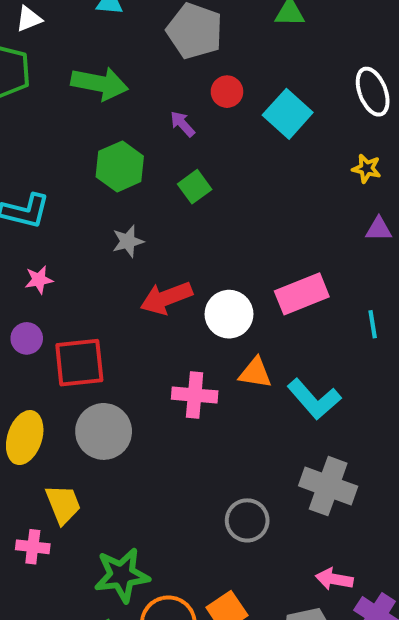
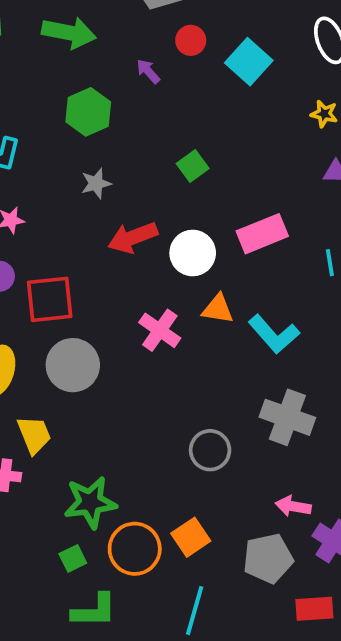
green square: (195, 187) -> (193, 166), moved
pink cross: (195, 395) -> (160, 330), turned 30

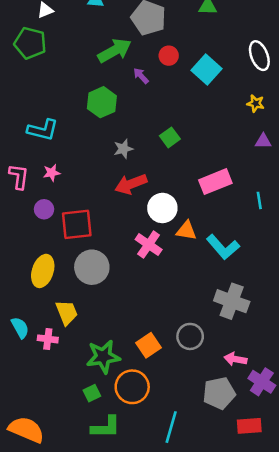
green arrow: (69, 33) -> (115, 51), moved, turned -40
gray star: (96, 183) -> (123, 149), moved
white circle: (193, 253) -> (162, 208), moved
gray circle: (210, 450) -> (190, 336), moved
orange square: (191, 537) -> (149, 345), moved

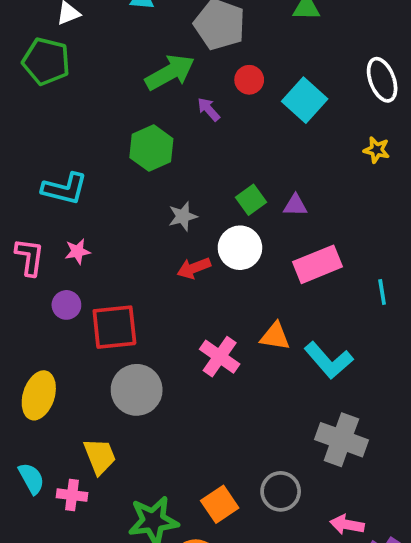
purple triangle: (263, 141) -> (295, 205), moved
red arrow: (131, 184) -> (194, 268), size x0.7
white circle: (162, 208) -> (240, 248), moved
yellow ellipse: (43, 271) -> (39, 395), moved

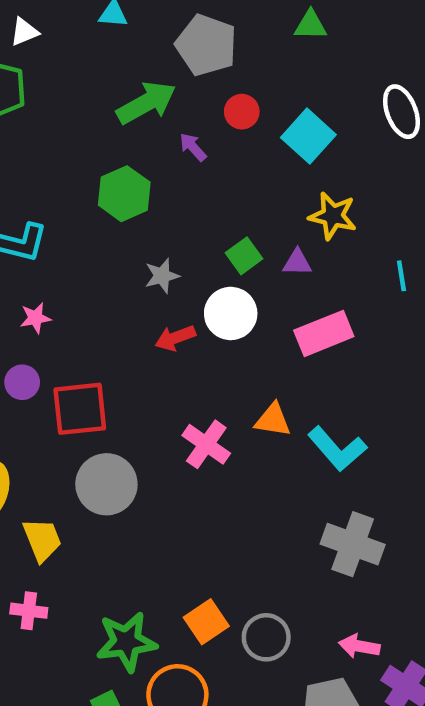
yellow star: (377, 150) -> (333, 216), moved, size x1.5
cyan line: (382, 292) -> (401, 276), moved
yellow trapezoid: (100, 456) -> (42, 540), moved
gray circle: (281, 491) -> (266, 637), moved

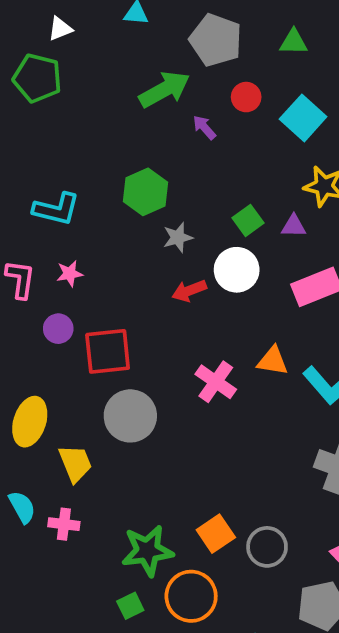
green triangle: (311, 25) -> (294, 42), moved
green hexagon: (124, 194) -> (146, 192), moved

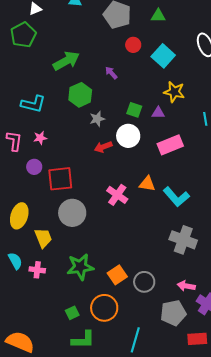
green pentagon: (37, 78) -> (23, 35), turned 30
green arrow: (165, 89) -> (66, 61), moved
purple arrow: (204, 127) -> (111, 73), moved
green square: (248, 220) -> (134, 110), turned -35
green star: (147, 551) -> (80, 267), moved

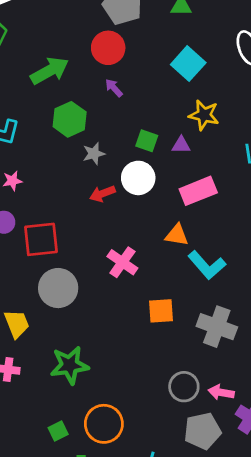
red circle: (133, 45) -> (108, 48), moved, size x1.5
orange triangle: (147, 184) -> (177, 235), moved
orange square: (117, 275) -> (161, 311), moved, turned 30
gray circle: (144, 282) -> (184, 387), moved

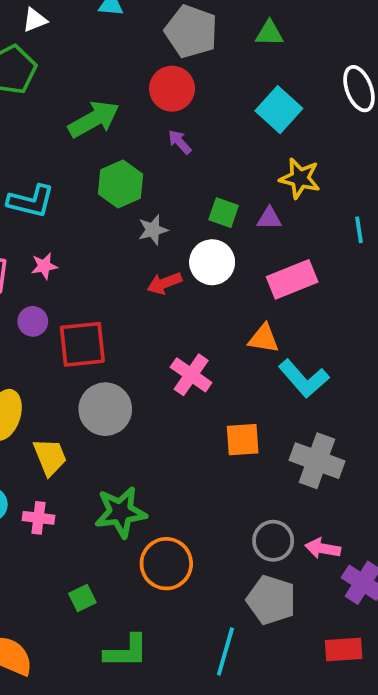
orange circle: (104, 424) -> (166, 564), moved
green square: (58, 431) -> (82, 598), moved
gray pentagon: (203, 431) -> (271, 600), moved, turned 30

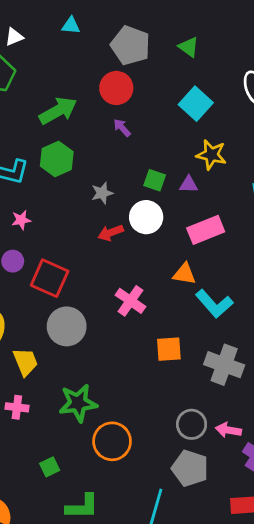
green triangle: (269, 33) -> (189, 47), turned 35
green hexagon: (121, 184) -> (57, 159), moved
red square: (82, 344) -> (50, 278), turned 30

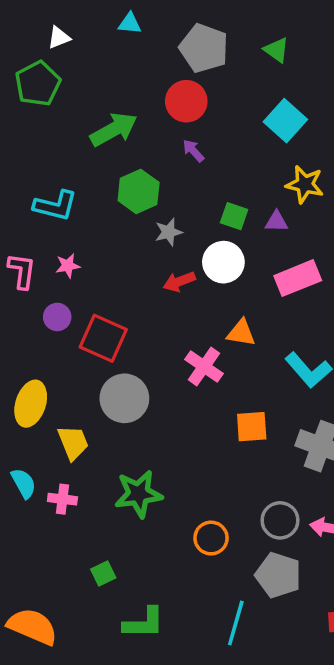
green hexagon: (57, 159) -> (139, 191), moved
orange triangle: (184, 274) -> (241, 333), moved
orange circle: (112, 441) -> (211, 538), moved, size x0.7

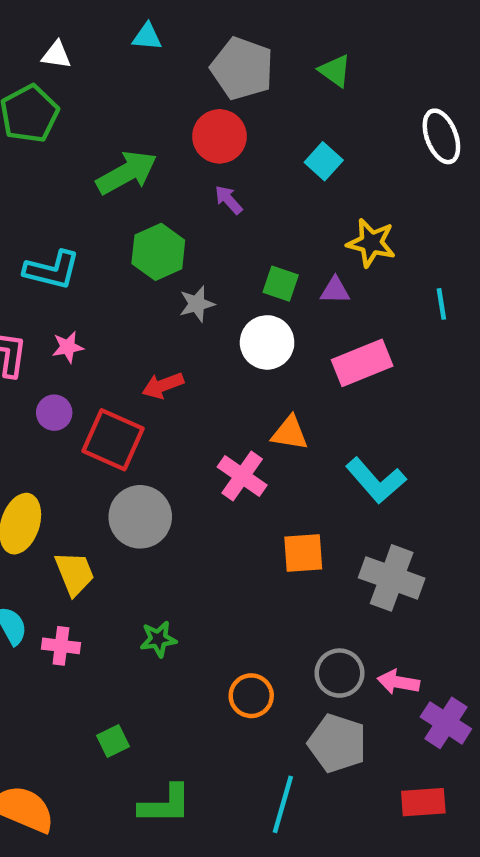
white triangle: (59, 38) -> (56, 55), turned 30
cyan square: (285, 121) -> (324, 161), moved, size x0.7
red arrow: (179, 282) -> (163, 385), moved
green star: (139, 494) -> (158, 639), size x0.6

